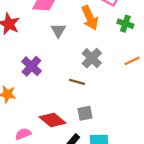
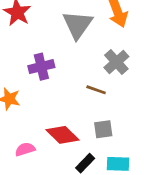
gray triangle: (58, 30) -> (77, 25), size x1.6
purple cross: (32, 66) -> (41, 67), turned 30

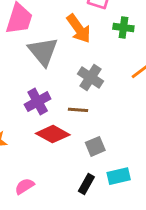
purple cross: (41, 67) -> (38, 102), moved
red diamond: (62, 135) -> (53, 134), moved

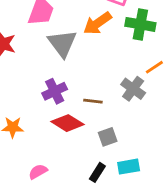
green cross: (123, 28) -> (140, 24), size x1.5
orange arrow: (79, 29) -> (97, 23), turned 88
gray cross: (90, 78) -> (133, 89), moved

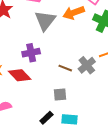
brown line: (93, 101) -> (65, 68), moved
red diamond: (68, 123) -> (20, 75), moved

